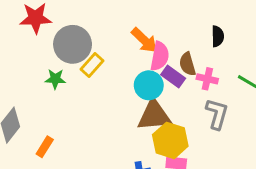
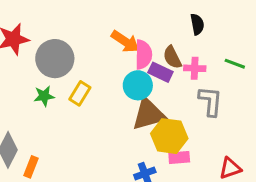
yellow rectangle: (92, 65) -> (80, 93), moved
orange rectangle: (45, 147) -> (31, 167), moved

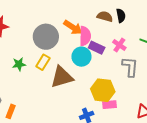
brown semicircle: (172, 57) -> (105, 16), moved, turned 133
gray circle: (55, 59) -> (46, 37), moved
pink cross: (195, 68) -> (119, 45), turned 32
brown triangle: (149, 114) -> (62, 77), moved

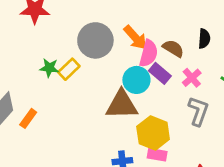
brown semicircle: (105, 16) -> (173, 48), moved
yellow rectangle: (43, 62) -> (69, 69), moved
brown triangle: (62, 77) -> (122, 105), moved
orange rectangle: (11, 111) -> (28, 118), moved

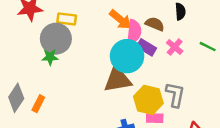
gray circle: (95, 40) -> (56, 39), moved
yellow rectangle: (69, 69) -> (67, 19), moved, turned 60
cyan circle: (136, 80) -> (127, 56), size x1.4
gray L-shape: (198, 111) -> (175, 95), moved

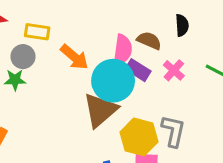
orange arrow: (120, 20) -> (74, 57), moved
gray circle: (56, 39) -> (23, 57), size x0.6
brown triangle: (118, 79) -> (100, 110), turned -32

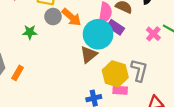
gray circle: (23, 57) -> (53, 17), moved
pink cross: (174, 70) -> (153, 34), moved
brown triangle: (100, 110) -> (89, 55), size x0.7

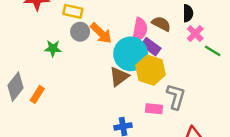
pink cross: (153, 34) -> (195, 34), moved
yellow hexagon: (115, 74) -> (151, 70), moved
pink rectangle: (120, 90) -> (154, 109), moved

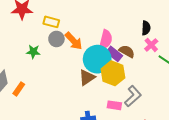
brown semicircle: (161, 24) -> (127, 51), moved
gray L-shape: (176, 97) -> (133, 96), turned 30

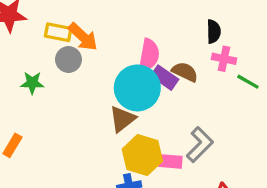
orange arrow: (74, 41) -> (83, 37), moved
pink cross: (151, 45) -> (224, 59), turned -32
yellow hexagon: (113, 73) -> (142, 155), moved

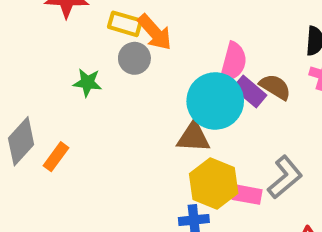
brown triangle: (122, 119) -> (193, 137), turned 36

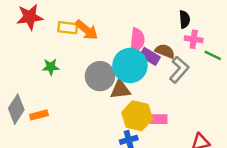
gray circle: (134, 58) -> (100, 76), moved, size x1.5
orange rectangle: (56, 157) -> (39, 115), turned 48
gray L-shape: (285, 177) -> (179, 70), moved

